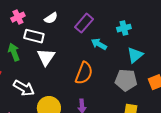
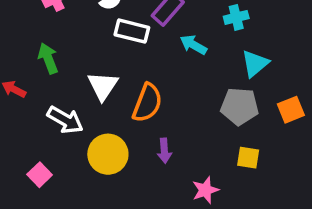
white rectangle: (34, 36) -> (132, 31), moved
white triangle: (46, 57) -> (103, 86), moved
orange semicircle: (84, 73) -> (147, 103), moved

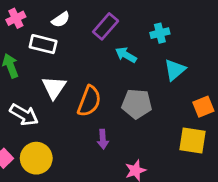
white rectangle: (132, 31) -> (43, 44), moved
gray pentagon: (240, 106) -> (137, 104), moved
yellow circle: (108, 154) -> (36, 158), moved
yellow square: (248, 158) -> (193, 141), moved, size x1.5

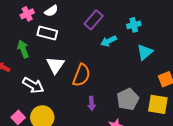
white semicircle: (61, 20) -> (51, 11), moved
cyan arrow: (126, 55) -> (109, 41), turned -56
gray pentagon: (137, 104) -> (128, 99), moved, turned -30

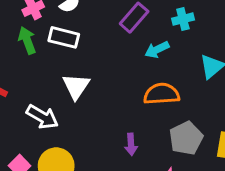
cyan cross: (134, 25) -> (183, 19), moved
green arrow: (23, 49) -> (27, 40), moved
orange semicircle: (81, 75) -> (162, 94), moved, turned -115

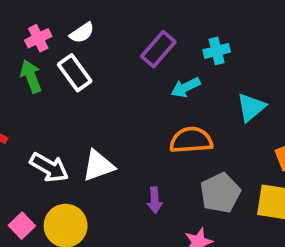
white rectangle: (64, 37) -> (75, 73), turned 40
white triangle: (76, 86) -> (98, 166), moved, turned 36

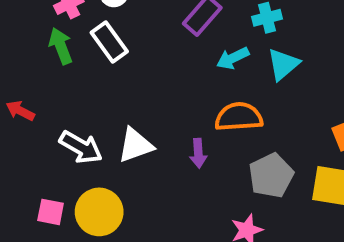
cyan triangle: (251, 107) -> (283, 64), moved
purple arrow: (155, 200) -> (198, 153), moved
pink square: (22, 226) -> (51, 212), turned -35

